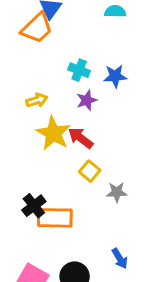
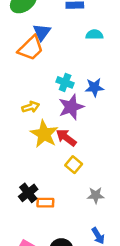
purple star: (87, 100) -> (71, 107), size x1.5
gray star: (117, 192) -> (96, 195), moved
orange rectangle: (55, 218) -> (45, 203), size x0.6

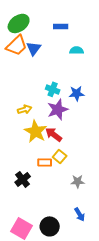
orange trapezoid: (31, 48) -> (17, 45), moved
orange rectangle: (45, 203) -> (45, 162), moved

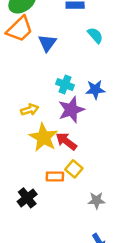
blue triangle: (34, 48) -> (47, 43), moved
cyan semicircle: (77, 50) -> (95, 35), turned 48

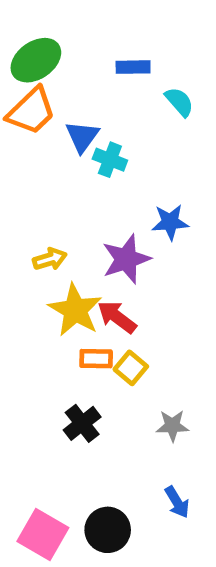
cyan semicircle: (95, 35) -> (179, 102), moved
cyan cross: (65, 85) -> (110, 160), moved
orange rectangle: (55, 176) -> (96, 359), moved
black cross: (27, 198) -> (82, 423), moved

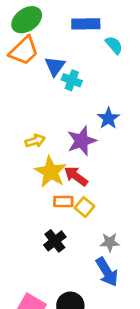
blue rectangle: (133, 67) -> (86, 24), size x1.4
blue star: (170, 222) -> (108, 118), turned -30
blue arrow: (177, 502) -> (107, 272), moved, size x1.5

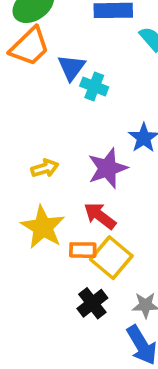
yellow star: (51, 172) -> (43, 227), moved
yellow square: (84, 207) -> (111, 258), size x1.5
black cross: (55, 241) -> (92, 303), moved

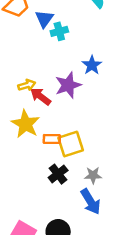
cyan cross: (94, 86) -> (59, 31), turned -36
red arrow: (100, 216) -> (41, 96), moved
yellow square: (111, 258) -> (71, 144), turned 32

